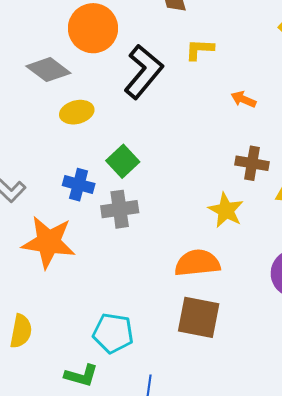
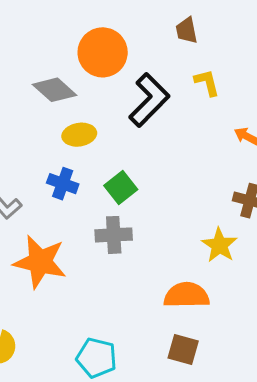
yellow L-shape: (200, 49) -> (207, 83), turned 68
blue cross: (79, 185) -> (63, 184), moved
brown square: (199, 317) -> (183, 349), size x0.7

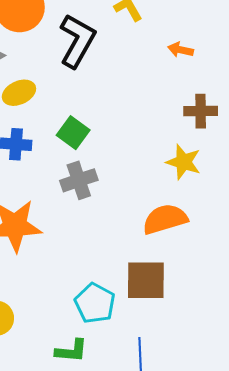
brown square: (183, 349) -> (146, 280), moved, size x1.4
cyan pentagon: (97, 358) -> (95, 303), turned 30

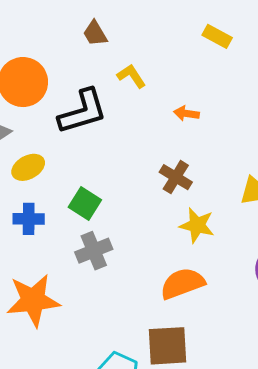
black L-shape: (77, 41) -> (83, 112), turned 48
brown cross: (201, 111) -> (176, 177), moved, turned 36

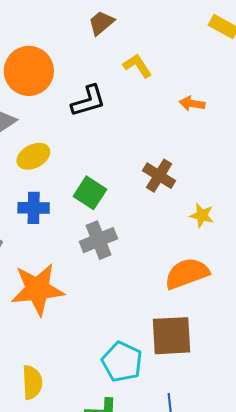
brown trapezoid: (95, 33) -> (101, 23), turned 80
black L-shape: (83, 112) -> (88, 101), size x0.7
brown cross: (176, 177) -> (159, 176), moved
yellow star: (197, 225) -> (202, 215), size x0.7

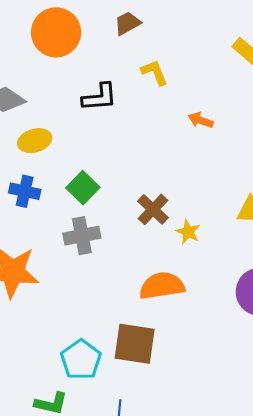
orange circle: (29, 71) -> (56, 32), moved
brown cross: (159, 176) -> (153, 209), moved

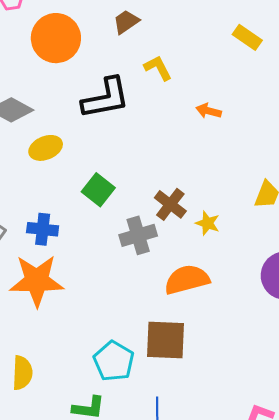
black L-shape: (99, 97) -> (106, 98), size x1.4
blue cross: (25, 191) -> (43, 229), moved
gray cross: (82, 236) -> (138, 235), moved

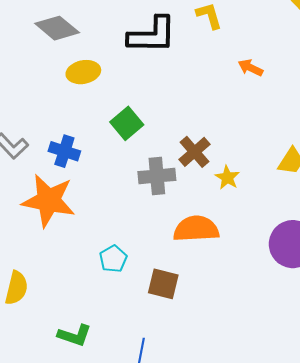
brown square: (166, 340) -> (163, 284), size x0.7
cyan pentagon: (114, 361) -> (113, 259), moved, size x0.7

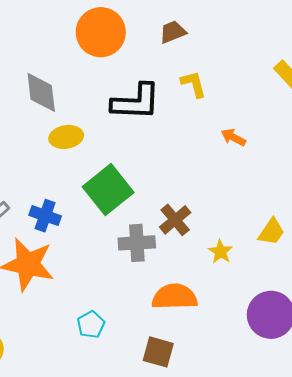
gray diamond: (57, 28) -> (41, 92), turned 42
green square: (127, 123) -> (108, 190), size x1.5
yellow star: (227, 178) -> (221, 252), moved
brown square: (163, 284) -> (158, 352), moved

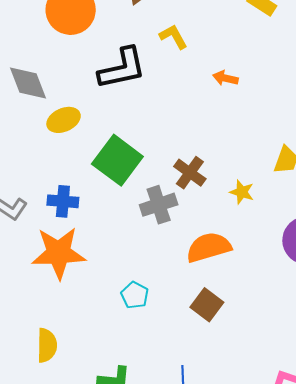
brown square: (158, 352) -> (207, 305), turned 36

